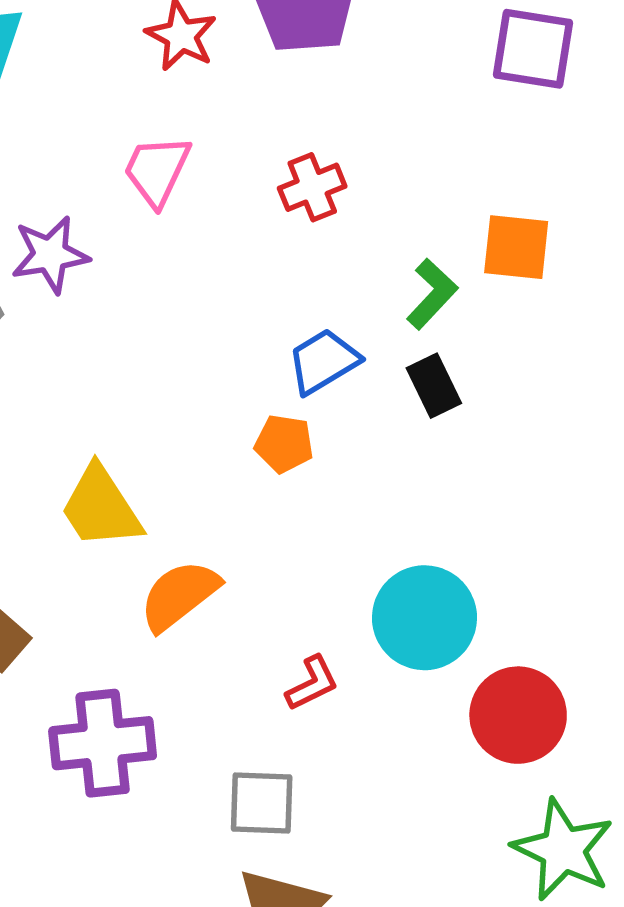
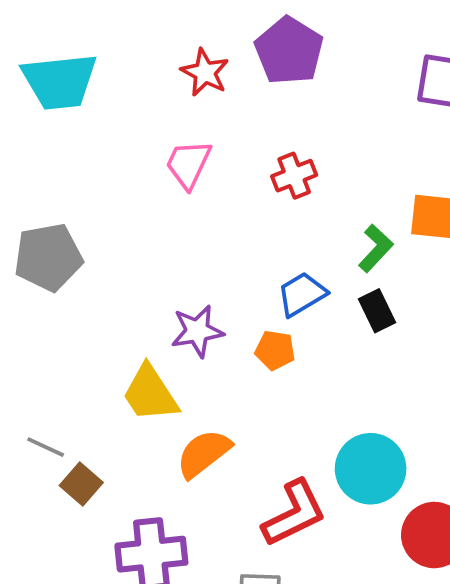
purple star: (50, 255) -> (197, 331), moved
red L-shape: (312, 683) -> (294, 513), size x1.8

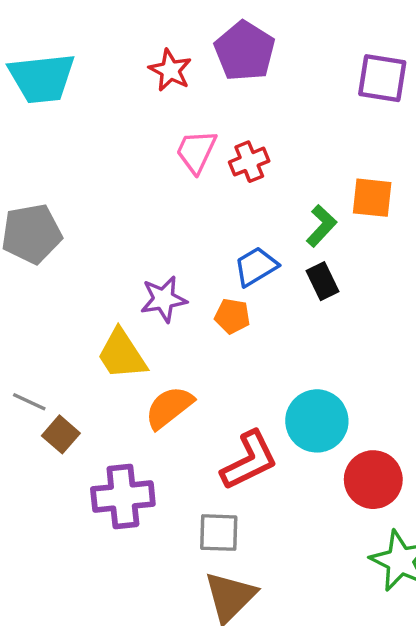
pink trapezoid: (188, 164) -> (196, 151), moved

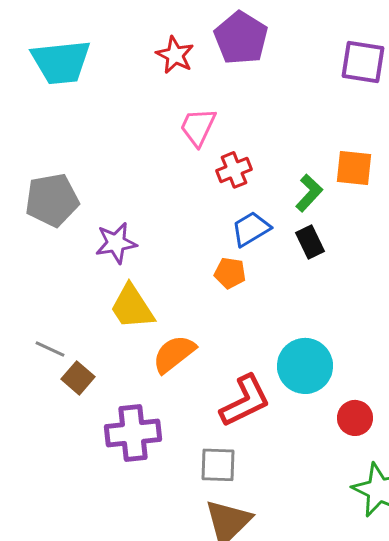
red cross: (249, 162) -> (234, 170), moved
purple star: (164, 299) -> (116, 243), moved
red circle: (373, 480) -> (355, 418), size x0.7

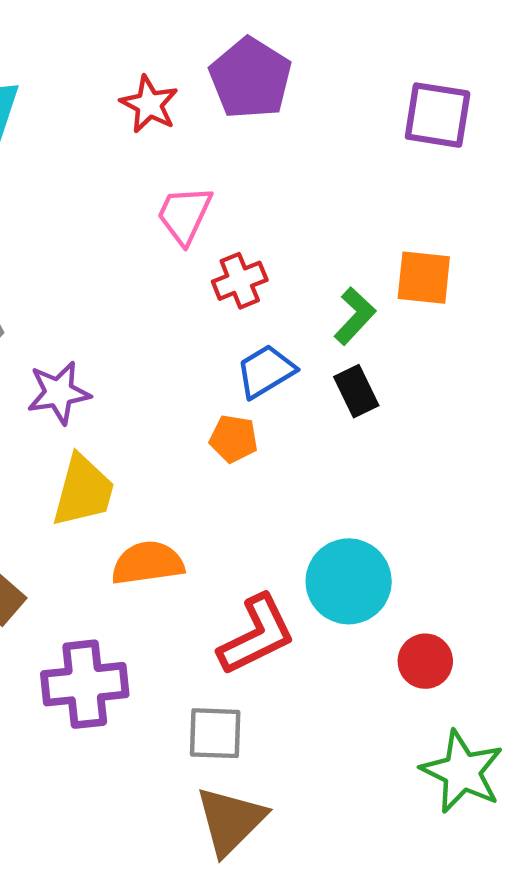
yellow trapezoid: (132, 307) -> (83, 491), turned -132
orange semicircle: (174, 354) -> (148, 563), turned 30

